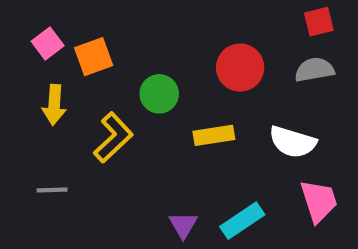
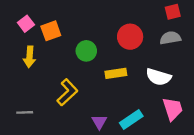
yellow L-shape: (113, 138) -> (67, 92), moved
gray line: (52, 190) -> (25, 112), moved

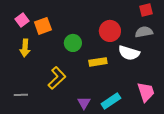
white semicircle: (158, 77) -> (129, 53), moved

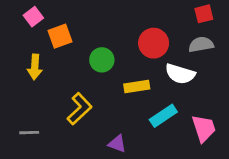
pink square: (22, 20) -> (33, 17), moved
cyan rectangle: (111, 101) -> (163, 116), moved
purple triangle: (84, 103) -> (117, 144), turned -40

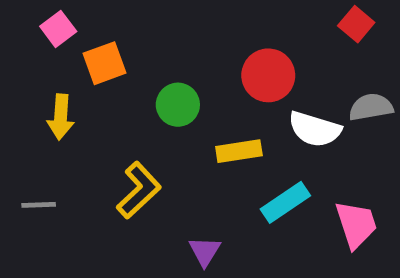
red square: (204, 14) -> (356, 24), turned -36
gray semicircle: (201, 45) -> (371, 107), moved
gray line: (29, 133) -> (39, 205), moved
purple triangle: (117, 144) -> (205, 251), turned 42

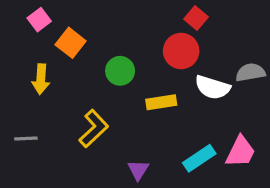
red square: (356, 24) -> (196, 18), moved
orange square: (105, 63) -> (71, 43), turned -32
cyan rectangle: (285, 202) -> (199, 158), moved
pink trapezoid: (356, 224) -> (241, 152), turned 44

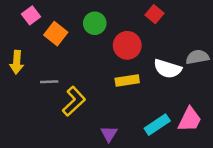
red circle: (181, 51) -> (127, 45), moved
green circle: (120, 71) -> (95, 23), moved
yellow arrow: (41, 79) -> (17, 62), moved
gray line: (26, 139) -> (49, 82), moved

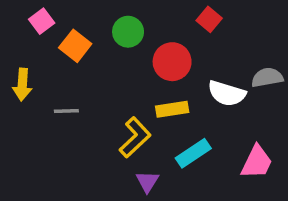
yellow L-shape: (74, 101) -> (135, 137), moved
cyan rectangle: (157, 125) -> (193, 153), moved

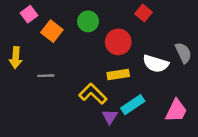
gray semicircle: (267, 78) -> (183, 53), turned 75
yellow L-shape: (135, 137) -> (93, 94), turned -92
purple triangle: (147, 181) -> (110, 117), moved

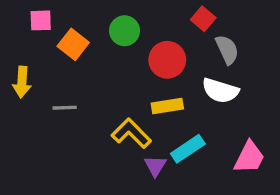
pink square: (29, 14) -> (41, 20), turned 35
gray semicircle: (183, 53) -> (227, 50), moved

